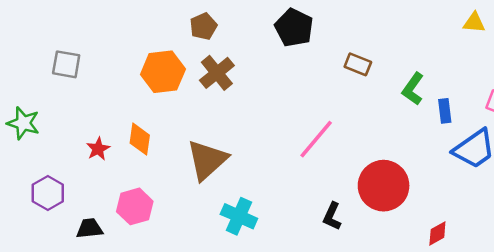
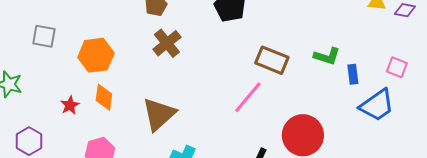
brown rectangle: (358, 64) -> (272, 60), moved, size x1.5
orange hexagon: (163, 72) -> (96, 55), moved
green L-shape: (413, 89) -> (327, 56), turned -108

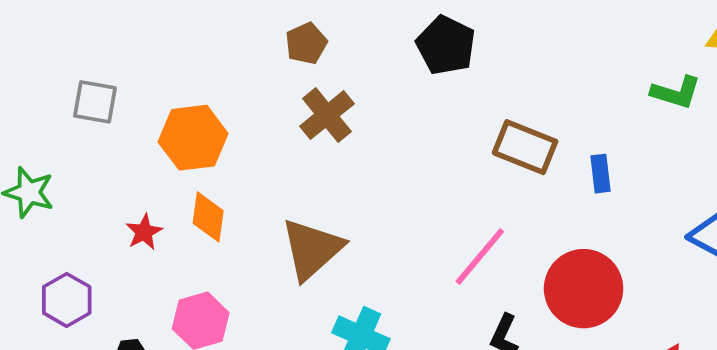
green L-shape: (327, 56) -> (676, 92), moved
blue rectangle: (353, 74) -> (601, 174), moved
pink line: (248, 97) -> (480, 257), moved

